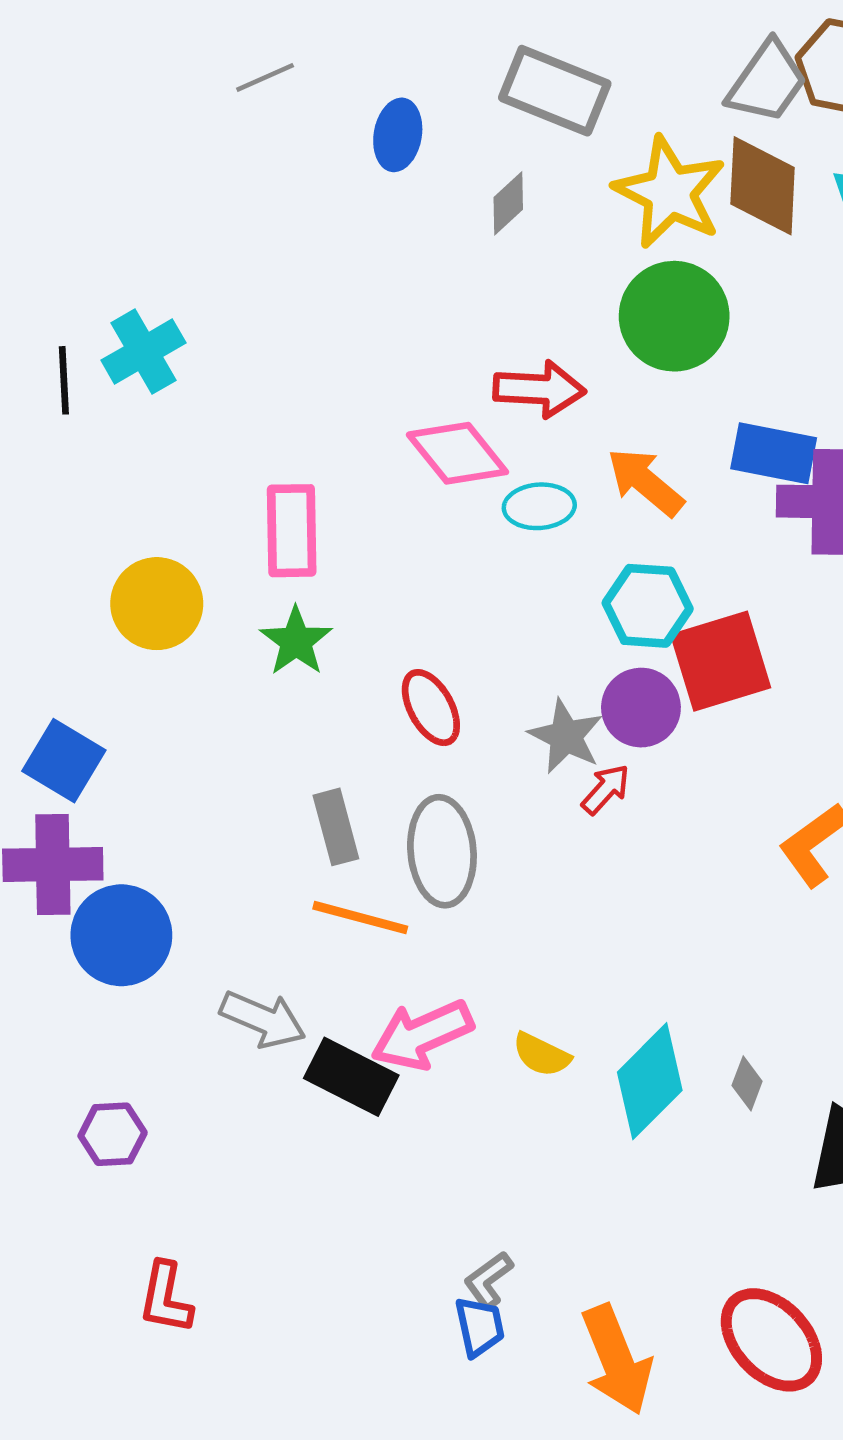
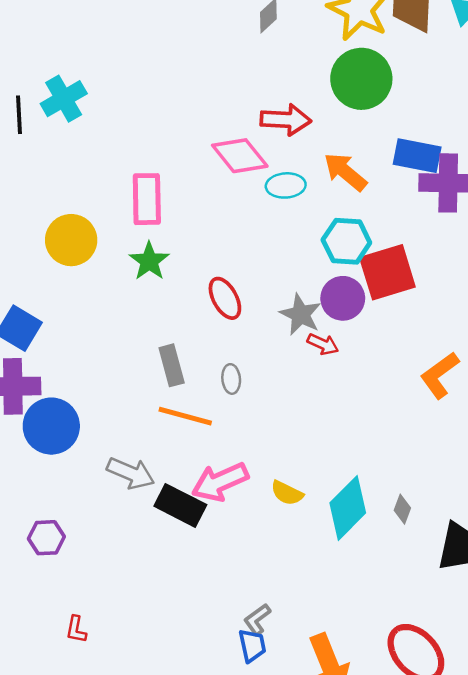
red arrow: (606, 789) -> (323, 344), turned 72
gray ellipse: (442, 851) -> (231, 379), size x0.5
red L-shape: (166, 1298) -> (76, 629), size x0.7

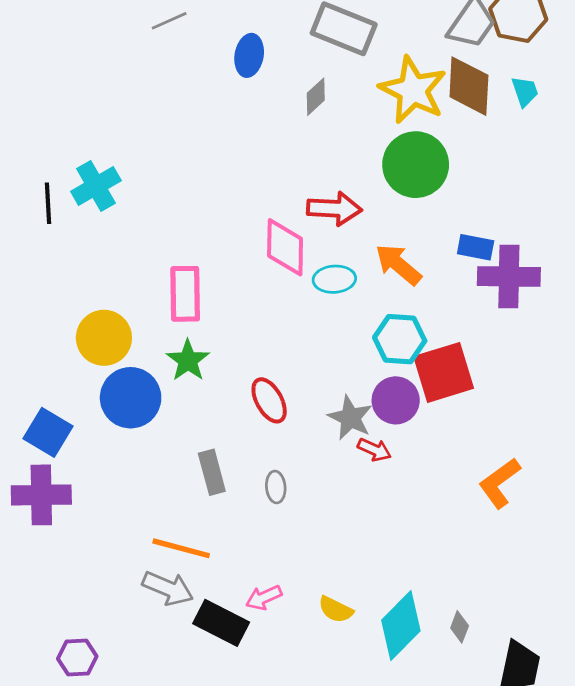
pink diamond: (240, 156) -> (285, 247), turned 40
blue rectangle: (417, 156) -> (476, 247), size x0.7
orange line: (185, 416) -> (181, 548), moved
blue circle: (51, 426) -> (131, 398), moved
pink arrow: (220, 482) -> (264, 598), size x0.6

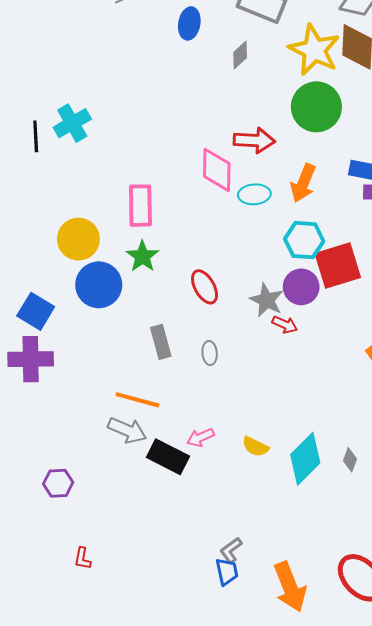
orange arrow: (398, 265) -> (303, 183), turned -108

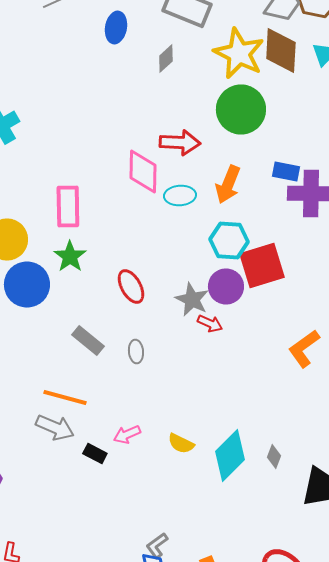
gray rectangle: (161, 342) -> (88, 340), turned -36
black rectangle: (168, 457) -> (95, 454), size x0.6

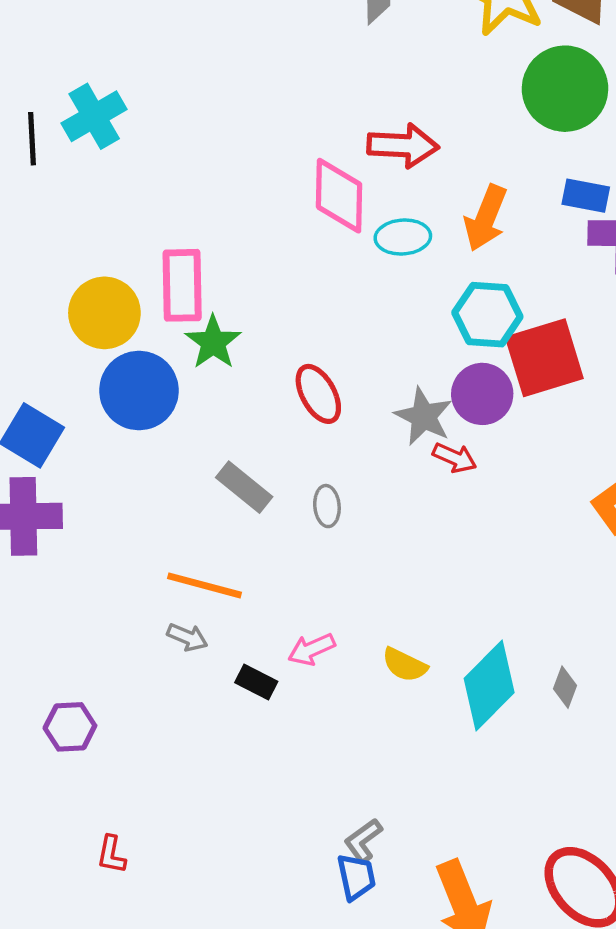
green circle: (241, 110) -> (565, 89), moved
pink rectangle: (68, 206) -> (182, 285), moved
gray arrow: (55, 428) -> (187, 637), size x0.6

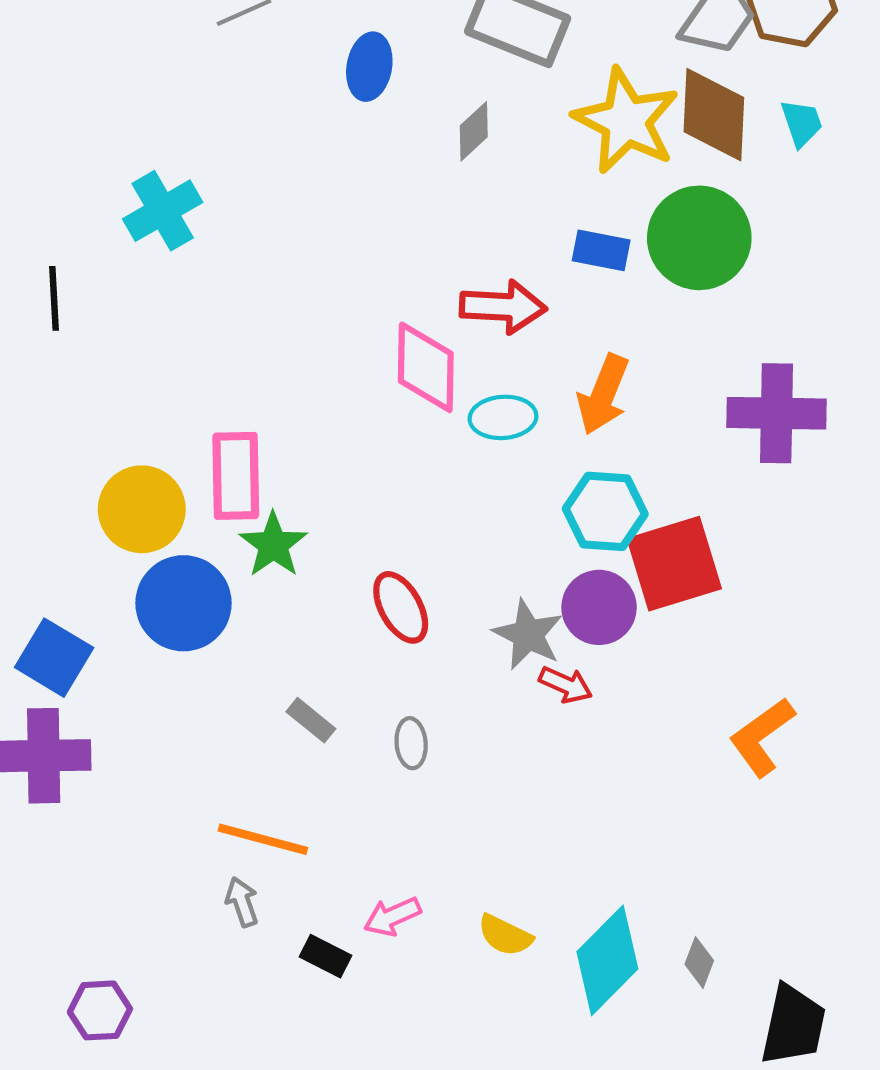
cyan cross: (94, 116) -> (163, 211), moved
blue rectangle: (586, 196) -> (601, 250), moved
gray rectangle: (244, 487) -> (311, 720), size x0.7
gray arrow: (187, 637) -> (242, 902), turned -132

